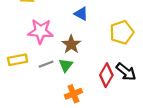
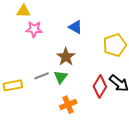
pink star: (41, 31) -> (34, 29), moved, size x0.7
yellow rectangle: (18, 60) -> (13, 85), moved

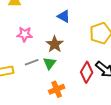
pink star: (34, 29) -> (25, 34), moved

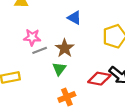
gray line: (32, 62) -> (40, 50), moved
red diamond: (87, 72) -> (99, 79), turned 70

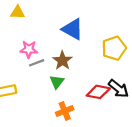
blue triangle: (74, 18) -> (73, 29), size x1.5

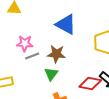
brown star: (62, 61) -> (56, 54), turned -30

